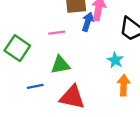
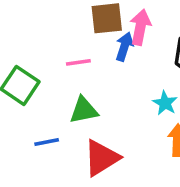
red triangle: (72, 97) -> (101, 158), turned -44

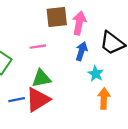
blue arrow: (124, 47) -> (81, 51), moved
red triangle: (101, 158) -> (38, 100), moved

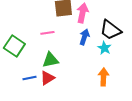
cyan star: (96, 74) -> (104, 48), moved
red triangle: (38, 100) -> (47, 78), size x0.7

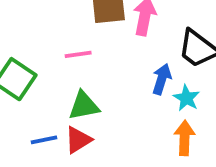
blue arrow: (84, 37) -> (162, 79), moved
cyan star: (104, 48) -> (186, 98), moved

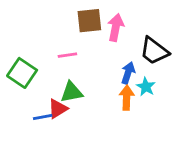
orange arrow: (185, 138) -> (127, 98), moved
red triangle: (78, 140) -> (58, 109), moved

